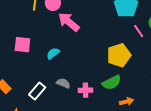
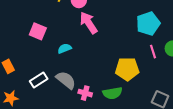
gray semicircle: (63, 83) -> (66, 80), size x1.5

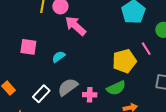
pink line: (153, 52) -> (146, 49), moved
gray semicircle: (66, 80) -> (68, 87), turned -60

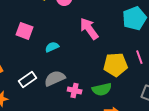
pink arrow: (76, 26) -> (89, 29), moved

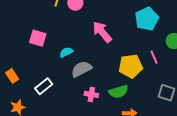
gray semicircle: (55, 78) -> (81, 69), moved

